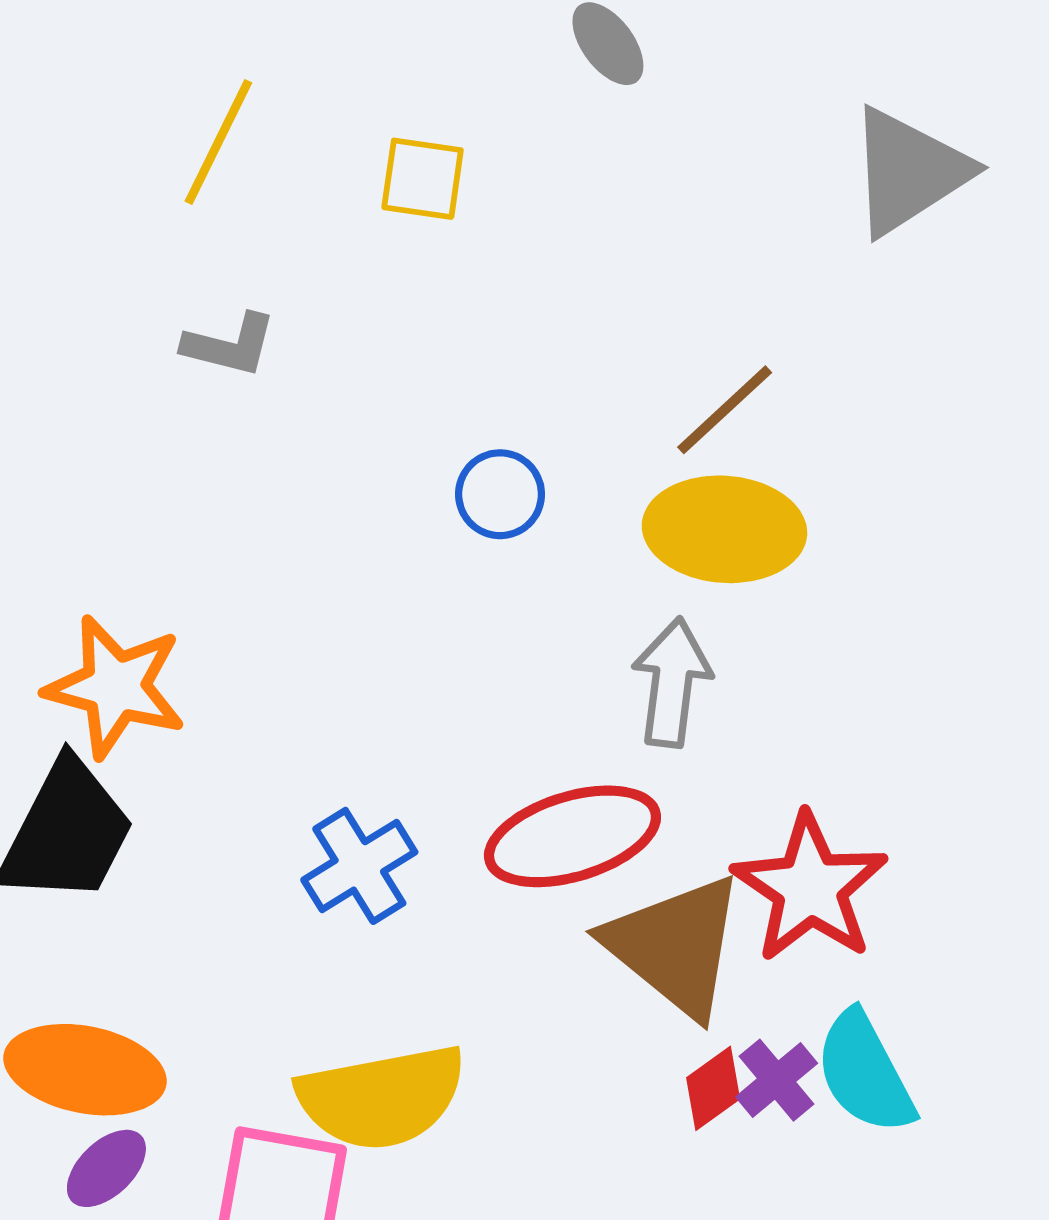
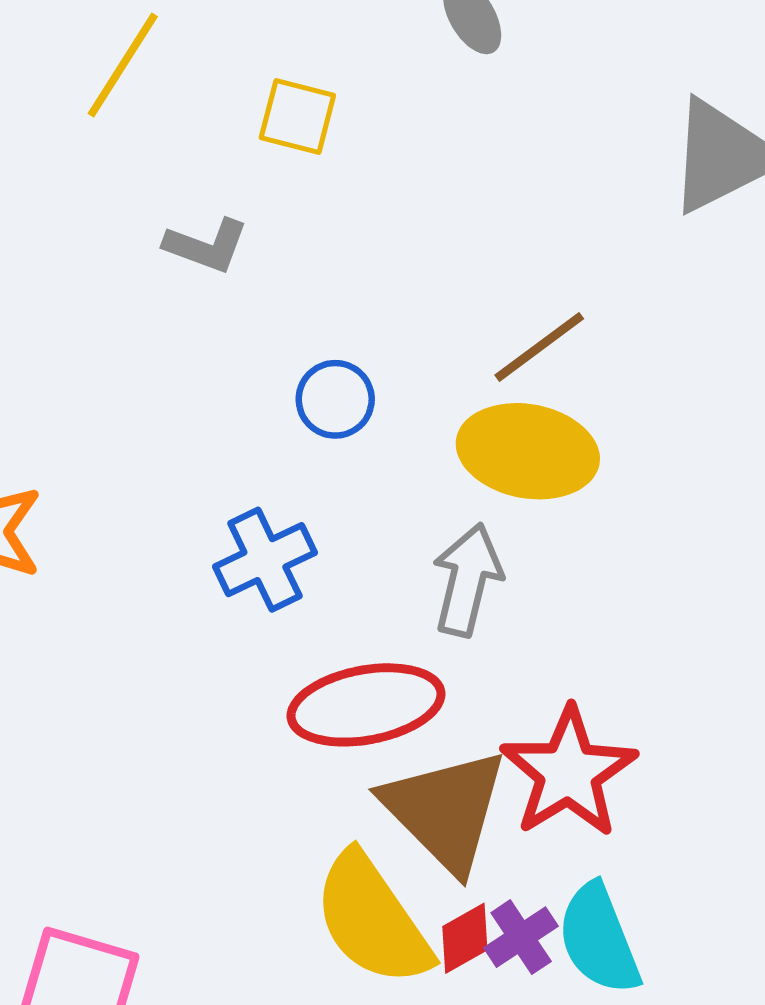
gray L-shape: (230, 345) -> (206, 246), moved
blue cross: (359, 866) -> (265, 560), moved
yellow semicircle: (382, 1097) -> (372, 919), moved, turned 60

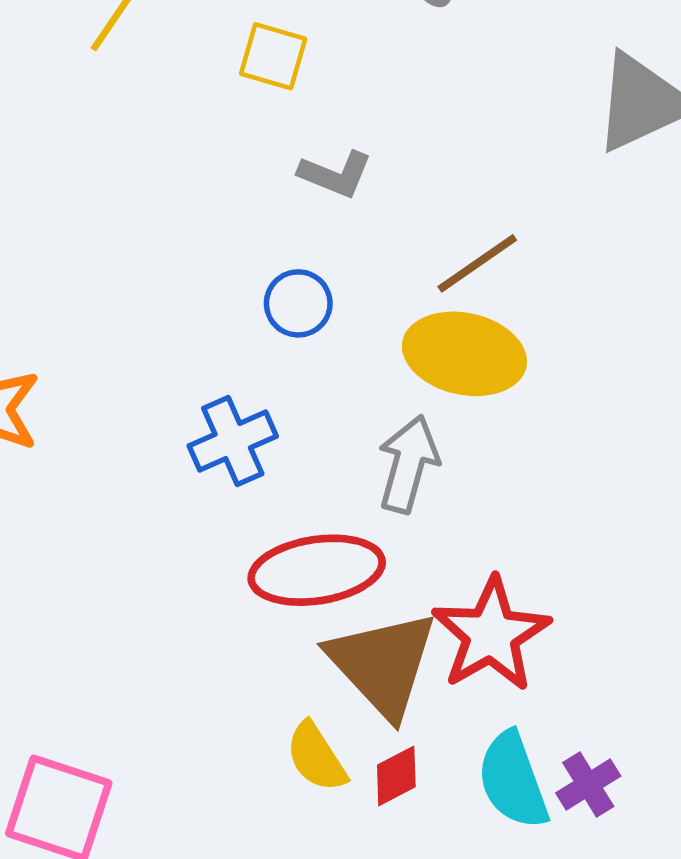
gray L-shape: (206, 246) -> (335, 174), moved
yellow semicircle: (372, 919) -> (316, 757), size x0.6
purple cross: (521, 937) -> (588, 784), moved

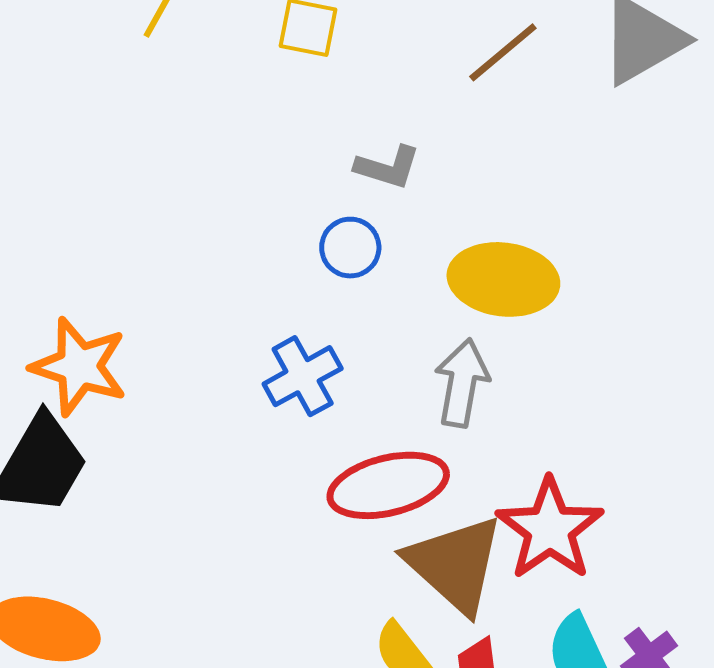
gray L-shape: (335, 174) -> (388, 167), moved
brown line: (477, 263) -> (503, 52), moved

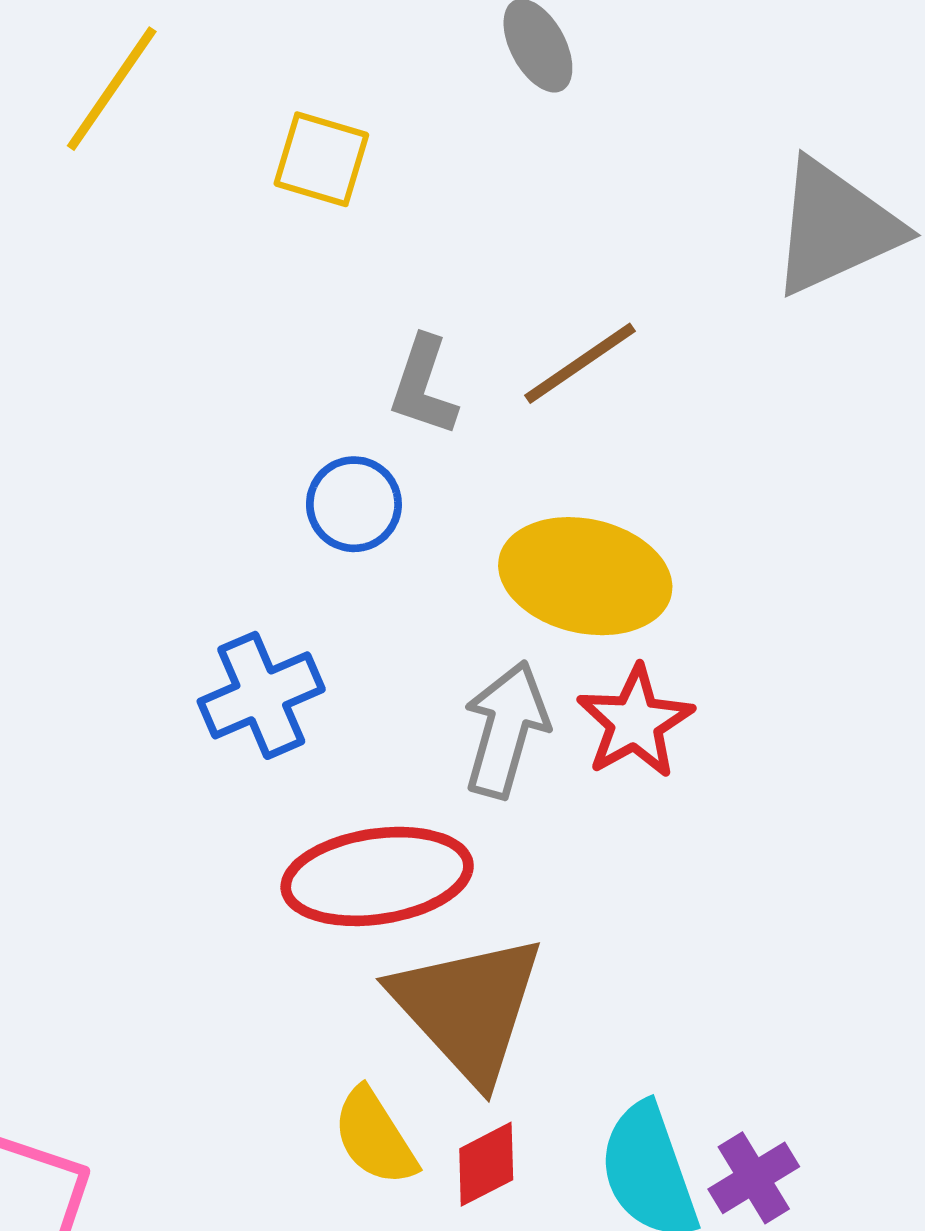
brown line: (503, 52) -> (580, 363), moved
gray L-shape: (388, 167) -> (423, 386), turned 86
red star: (550, 529) -> (635, 722), moved, size x0.7

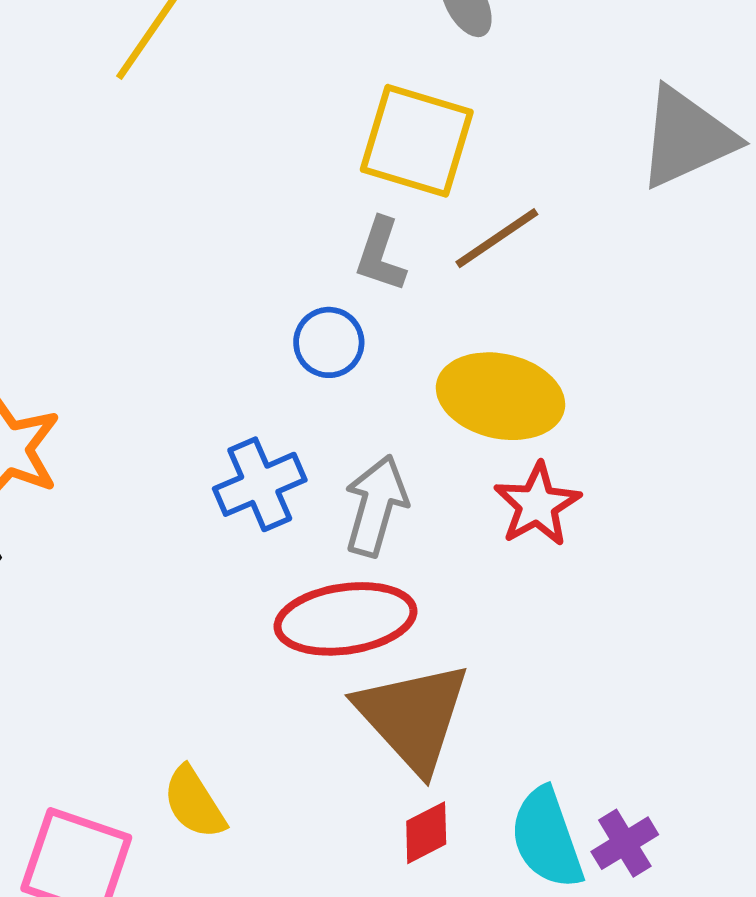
yellow square: (321, 159) -> (417, 141), moved, size x1.6
gray arrow: (506, 729) -> (376, 506), moved
yellow semicircle: (375, 1137) -> (194, 803), moved

